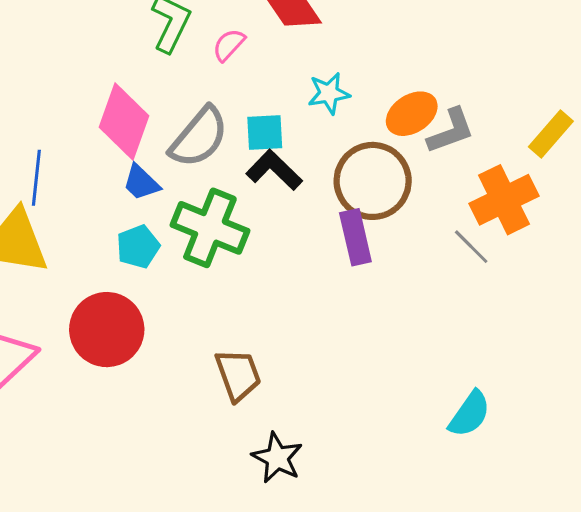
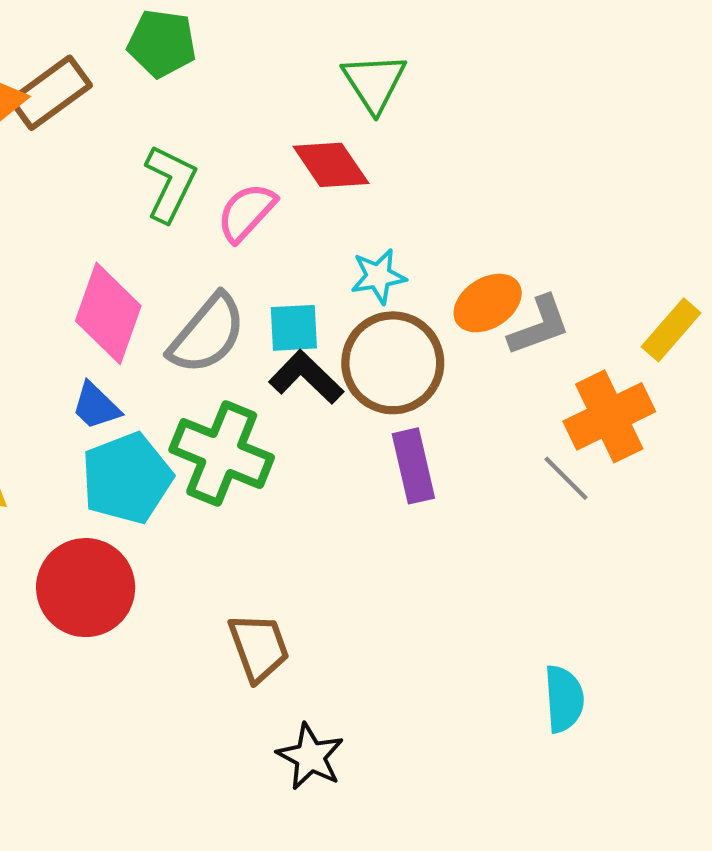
pink semicircle: (229, 45) -> (246, 212), size x1.4
brown circle: (373, 181) -> (393, 363), moved
blue trapezoid: (141, 183) -> (96, 406), moved
cyan pentagon: (138, 247) -> (127, 478), size x1.6
cyan semicircle: (470, 414) -> (564, 699), turned -39

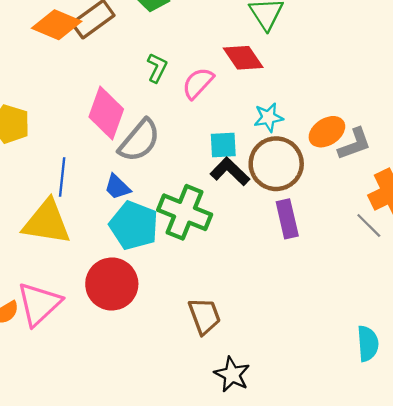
green L-shape: (170, 183) -> (157, 68), size x0.7
pink diamond: (108, 313) -> (106, 113), moved
gray semicircle: (207, 334) -> (139, 141), moved
cyan pentagon: (127, 478) -> (134, 226), turned -30

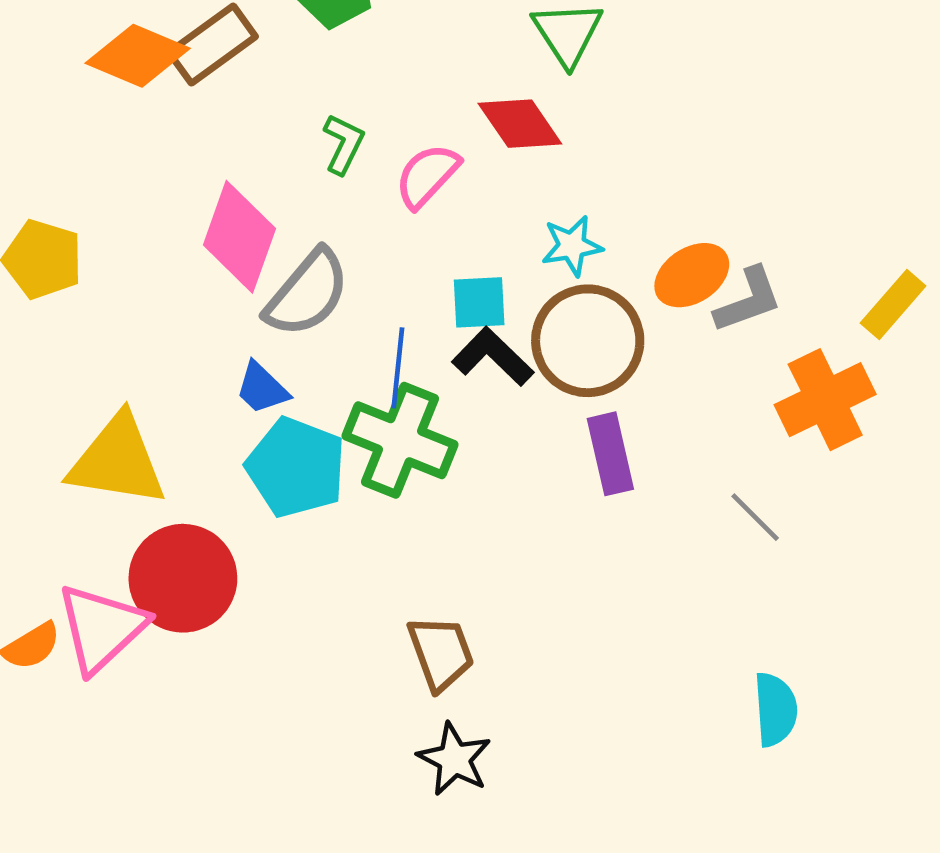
blue line: (62, 177) -> (398, 368), moved
gray line: (369, 226) -> (755, 517), moved
red circle: (112, 284) -> (183, 578), moved
black star: (232, 374) -> (454, 759), moved

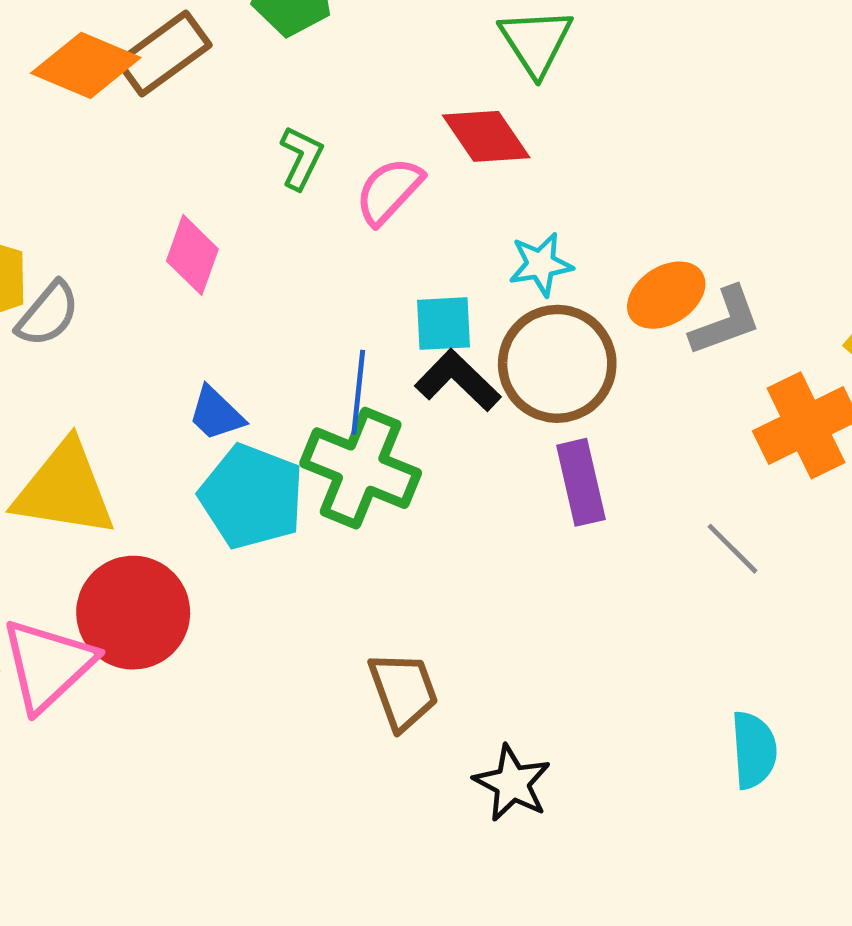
pink diamond: (239, 237) -> (192, 255), size x0.7
gray semicircle: (307, 293) -> (48, 314), moved, size x0.7
black star: (454, 759) -> (512, 783), moved

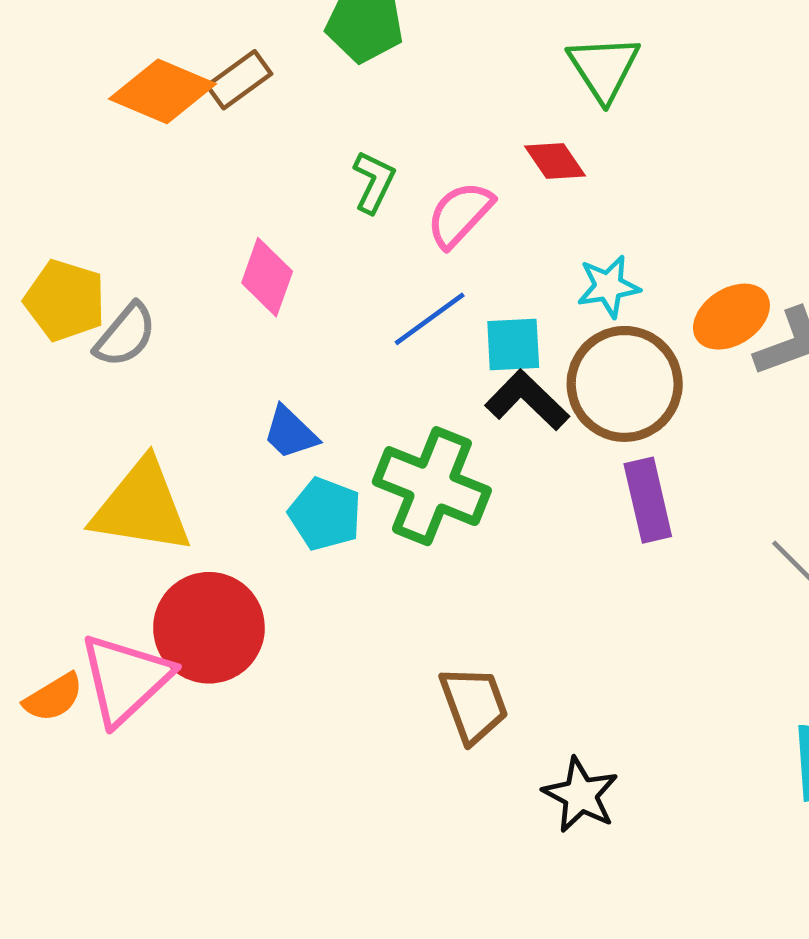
brown rectangle: (164, 54) -> (239, 80), size x0.7
red diamond: (486, 136) -> (555, 161), size x0.7
blue line: (358, 392) -> (430, 319), moved, turned 48
cyan pentagon: (252, 497) -> (325, 514), size x0.7

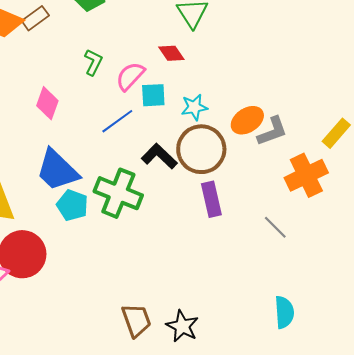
cyan square: (513, 344) -> (153, 95), moved
blue trapezoid: (290, 433) -> (57, 170), size x1.8
brown trapezoid: (474, 704) -> (136, 320), moved

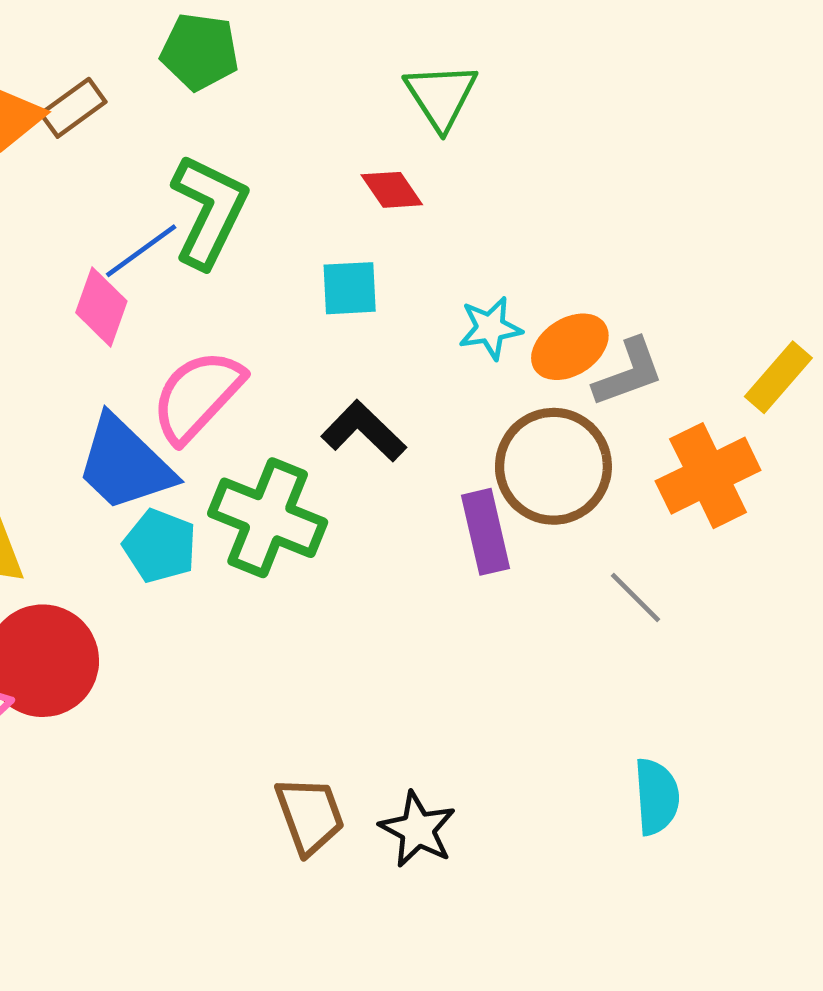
green L-shape: (93, 62) -> (209, 211), size x1.8
pink semicircle: (130, 76) -> (197, 396), moved, size x1.4
cyan star: (194, 107) -> (490, 328), moved
blue line: (117, 121) -> (141, 251), moved
brown circle: (201, 149) -> (553, 466), moved

